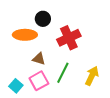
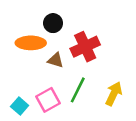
brown triangle: (39, 59) -> (55, 60), moved

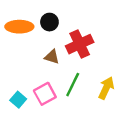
orange ellipse: (31, 43) -> (19, 27), moved

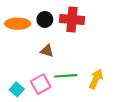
red cross: (80, 44) -> (72, 19), moved, turned 30
green line: (73, 85) -> (66, 76), turned 60

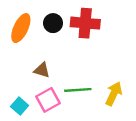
orange ellipse: (18, 24) -> (21, 28), turned -65
brown triangle: (47, 51) -> (42, 70), moved

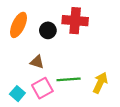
black circle: (53, 23) -> (48, 30), moved

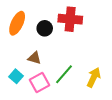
green line: (69, 79) -> (64, 74), turned -45
cyan square: (17, 94) -> (16, 76), moved

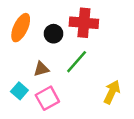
brown triangle: (34, 58) -> (41, 69), turned -32
green line: (64, 74) -> (77, 62), moved

